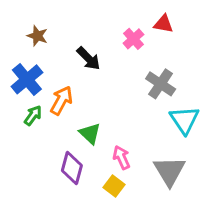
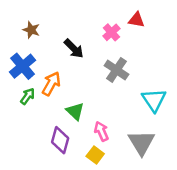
gray cross: (161, 84) -> (116, 70), moved

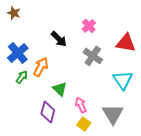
red triangle: (136, 20) -> (126, 43), moved, size x1.5
brown star: (31, 30) -> (14, 13), moved
yellow square: (95, 155) -> (84, 124), moved

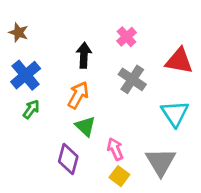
brown star: (14, 13) -> (18, 32), moved
black arrow: (59, 39) -> (84, 55), turned -132
orange arrow: (41, 67) -> (78, 95), moved

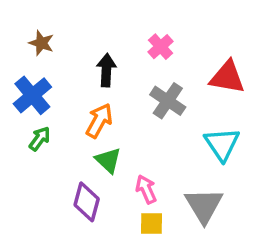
brown star: (18, 32) -> (41, 43), moved
yellow square: (119, 176) -> (152, 223), turned -36

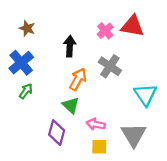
red triangle: (227, 77) -> (132, 26), moved
orange arrow: (99, 121) -> (78, 79), moved
pink arrow: (146, 189) -> (96, 124), turned -54

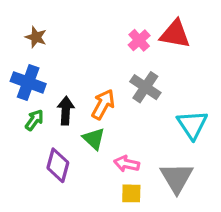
black arrow: (70, 46) -> (66, 111), moved
blue cross: (21, 63) -> (28, 82), turned -30
purple diamond: (57, 133) -> (58, 165), moved

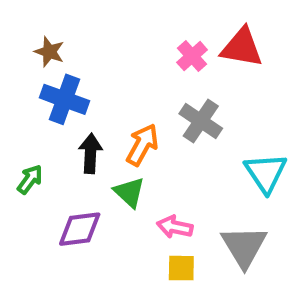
blue cross: (28, 82) -> (64, 99), moved
green arrow: (34, 120) -> (30, 179), moved
purple diamond: (58, 165) -> (80, 229), turned 68

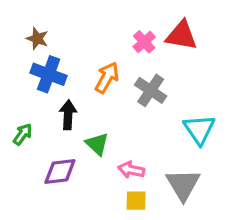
orange arrow: (142, 145) -> (107, 78), moved

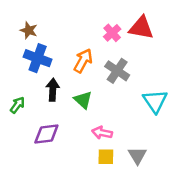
green triangle: (97, 144) -> (83, 100), moved
gray triangle: (183, 184) -> (137, 155), moved, size x0.7

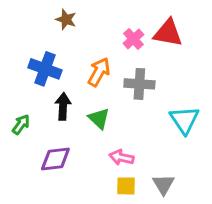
brown star: (29, 30) -> (66, 19), moved
gray cross: (117, 71) -> (139, 84), turned -30

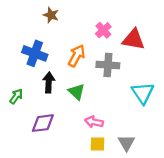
red triangle: (168, 33) -> (133, 39), moved

